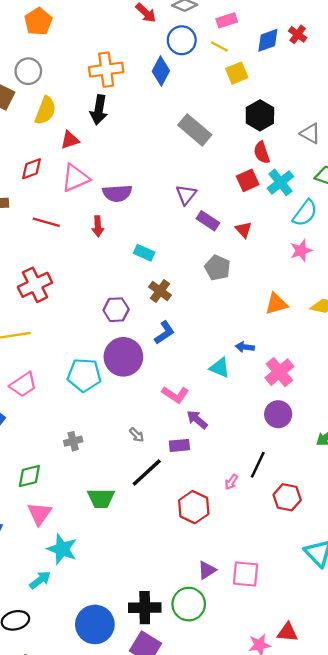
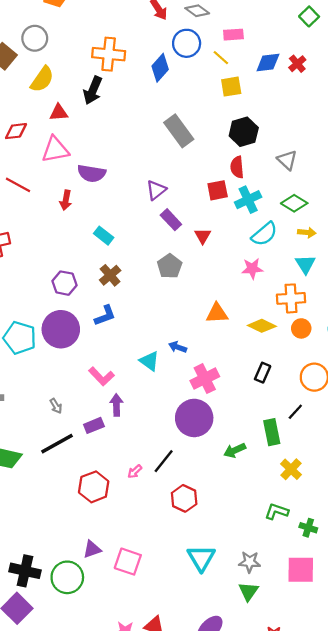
purple circle: (278, 414) -> (194, 418), size x1.4
purple arrow: (197, 420) -> (116, 405), turned 35
purple rectangle: (179, 445) -> (94, 425), turned -30

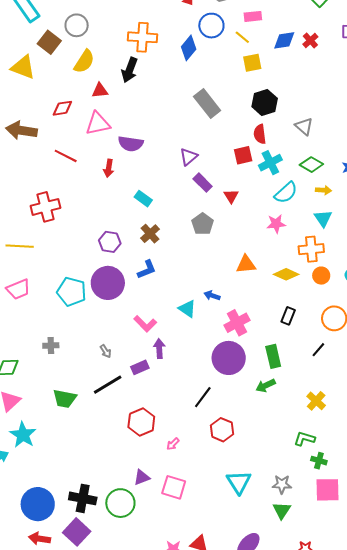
green rectangle: (272, 432) -> (273, 356), moved
pink arrow: (135, 471) -> (173, 444), moved
green cross: (308, 528) -> (319, 461), moved

